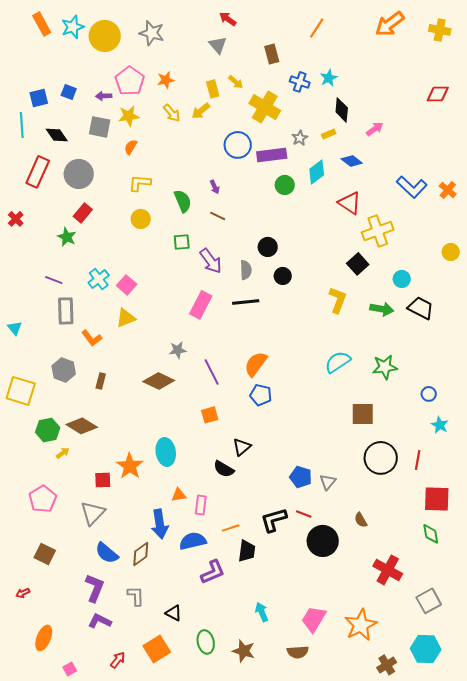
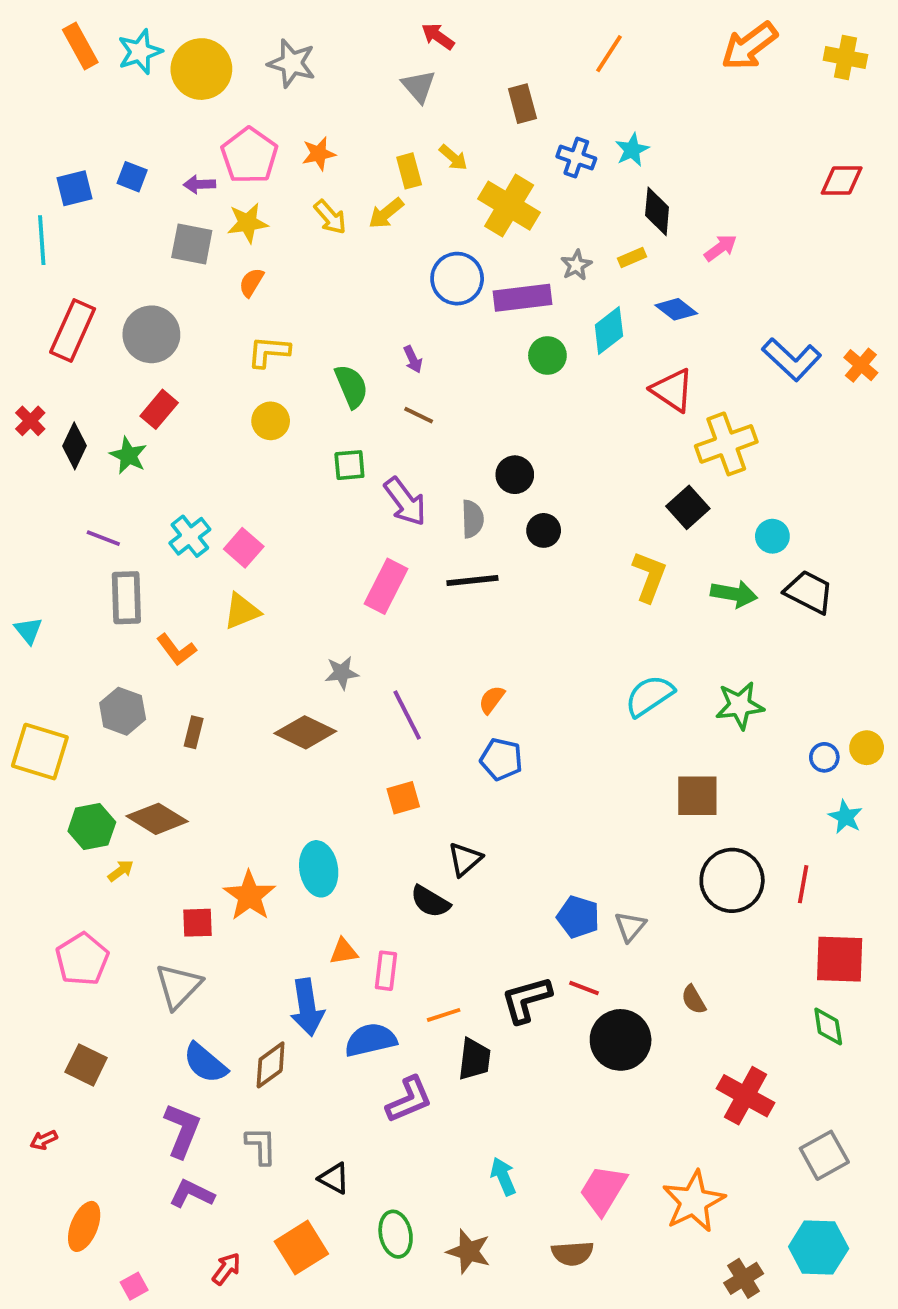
black diamond: (57, 135) -> (74, 446), moved, turned 60
yellow circle: (451, 252) -> (867, 748), moved
orange semicircle: (256, 364) -> (492, 700), size x0.6

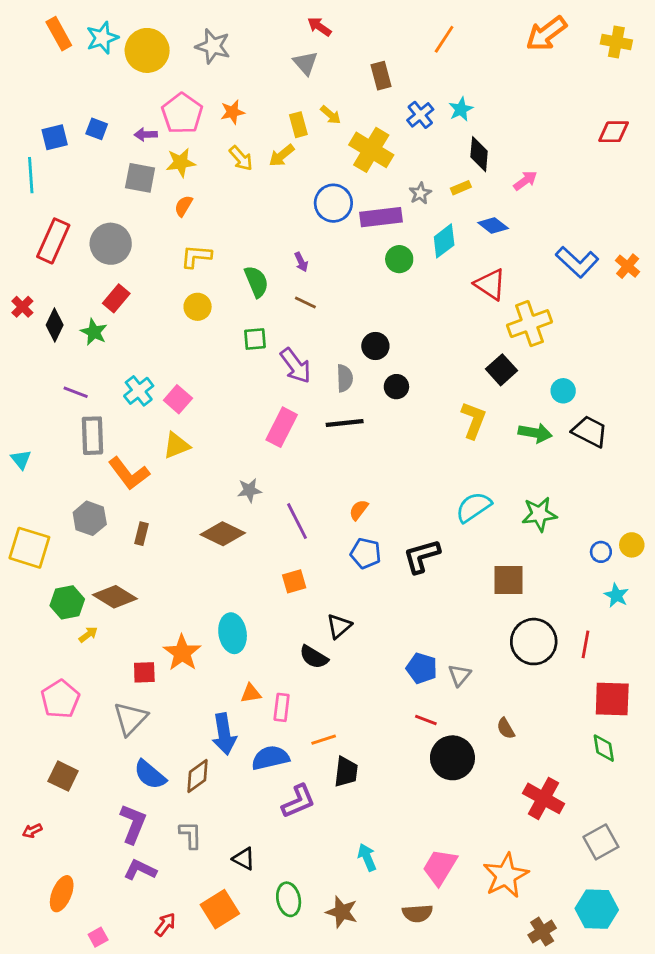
blue cross: (576, 157) -> (420, 115), turned 32
orange L-shape: (176, 650) -> (129, 473), size x1.4
black L-shape: (526, 1000) -> (422, 556), moved

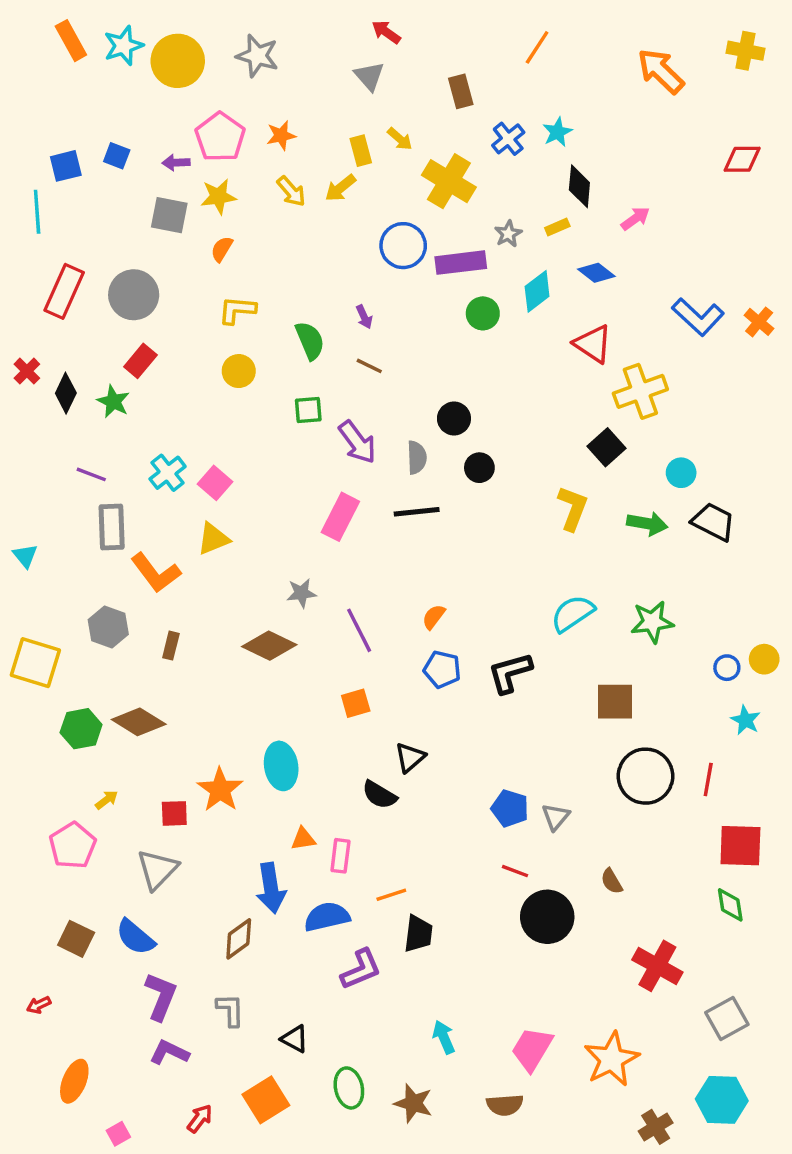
orange arrow: (546, 34) -> (661, 71), moved, turned 81
yellow arrow: (88, 635) -> (107, 800), moved
blue semicircle: (150, 775) -> (135, 937), moved

